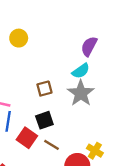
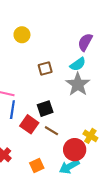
brown square: (44, 89) -> (45, 68), moved

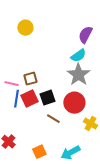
brown square: (45, 68) -> (30, 79), moved
red square: (29, 124) -> (29, 99), moved, turned 30
red circle: (75, 150) -> (74, 103), moved

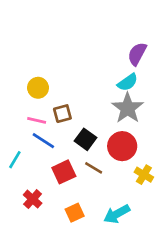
yellow circle: (25, 28) -> (38, 88), moved
black square: (47, 98) -> (86, 139), turned -35
blue line: (16, 99) -> (43, 141), turned -66
red square: (29, 99) -> (64, 172), moved

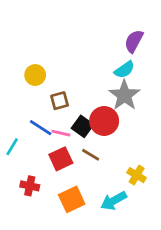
pink line: (37, 120) -> (61, 133), moved
red circle: (122, 146) -> (104, 121), moved
yellow cross: (144, 175) -> (137, 175), moved
red cross: (33, 199) -> (30, 186), turned -30
orange square: (75, 213) -> (72, 199), size x1.4

